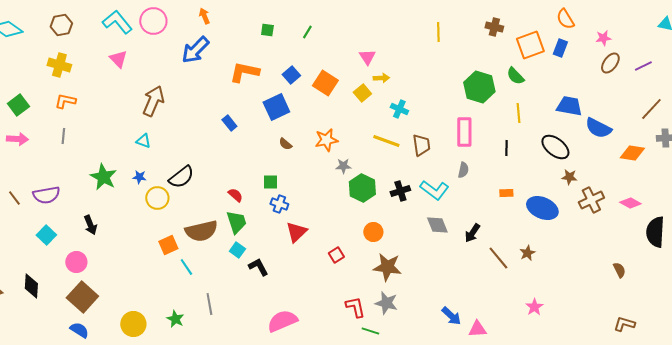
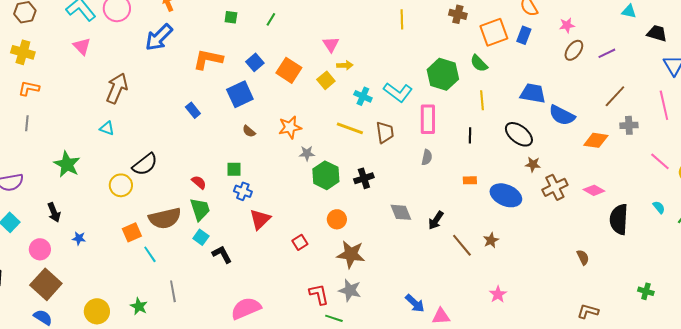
blue star: (139, 177) -> (79, 238), moved
cyan L-shape: (434, 190) -> (398, 92), moved

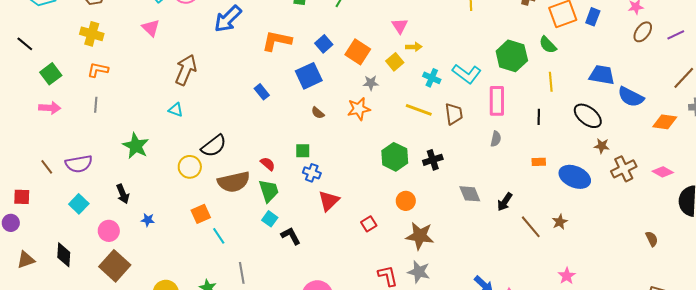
gray star: (307, 153) -> (371, 83), moved
brown semicircle: (165, 218) -> (234, 182), moved

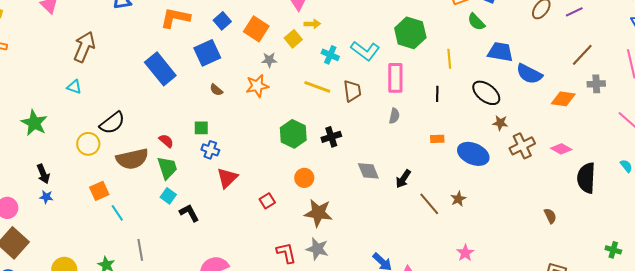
green semicircle: (548, 45) -> (476, 22), moved
blue rectangle: (262, 92) -> (160, 69), size x2.0
black arrow: (123, 194) -> (43, 174), moved

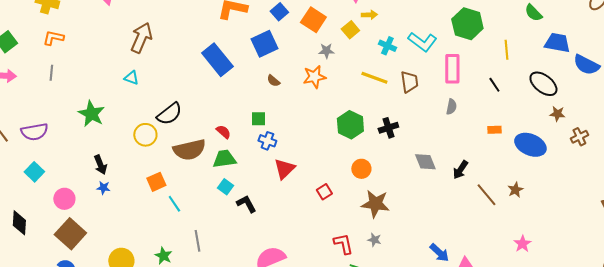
black line: (437, 94) -> (494, 85), turned -35
brown cross: (522, 146) -> (579, 137), size x0.7
green trapezoid: (167, 168) -> (224, 159), turned -80
gray star: (317, 249) -> (374, 240), size x0.6

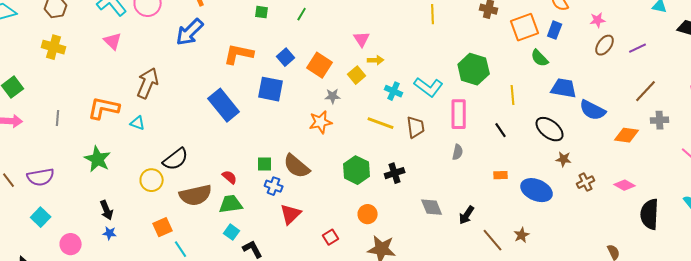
orange L-shape: (53, 38) -> (104, 108), moved, size x1.5
blue square: (264, 44) -> (271, 89), turned 36
brown semicircle: (273, 81) -> (297, 166), moved, size x2.0

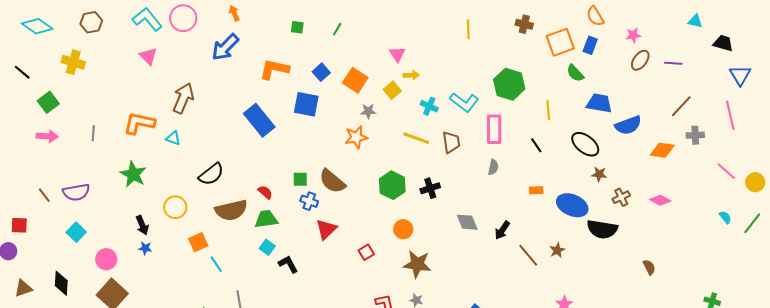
yellow cross: (54, 47) -> (73, 62), moved
purple line: (638, 48) -> (673, 63), turned 30
blue semicircle: (593, 110) -> (628, 125), turned -48
yellow circle: (152, 180) -> (175, 207), moved
black semicircle: (650, 214) -> (602, 229), moved, turned -84

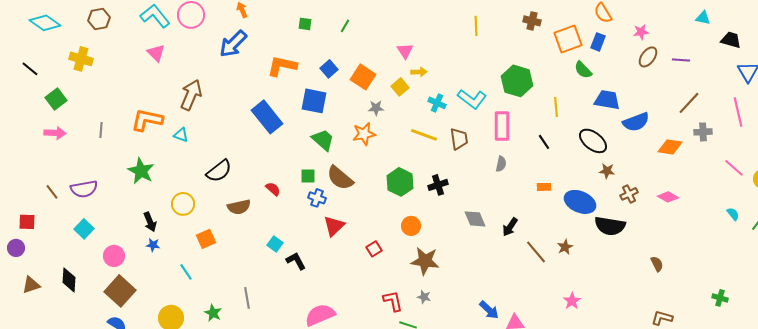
brown semicircle: (231, 210) -> (239, 207), size x0.7
green trapezoid: (266, 219) -> (323, 140), moved, turned 50
cyan line: (216, 264) -> (186, 272), moved

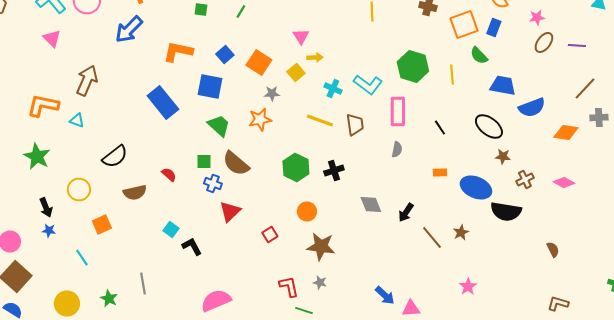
yellow line: (556, 107) -> (452, 74), moved

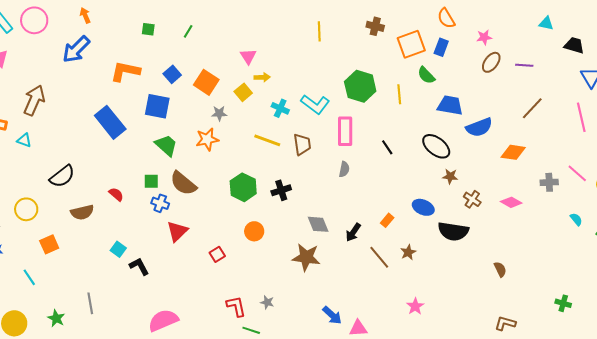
gray cross: (599, 118) -> (549, 182), moved
orange rectangle: (440, 172) -> (387, 220), moved, turned -48
brown cross: (525, 180) -> (472, 199), turned -30
blue ellipse: (476, 188) -> (423, 207), size x0.7
brown star: (321, 246) -> (306, 257), moved

